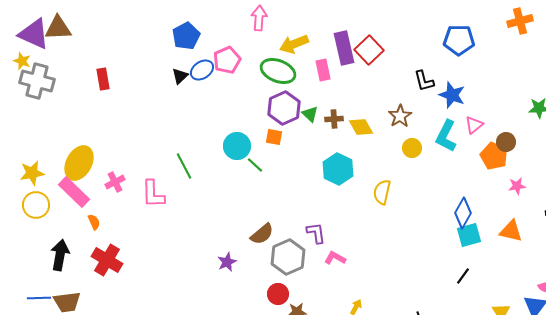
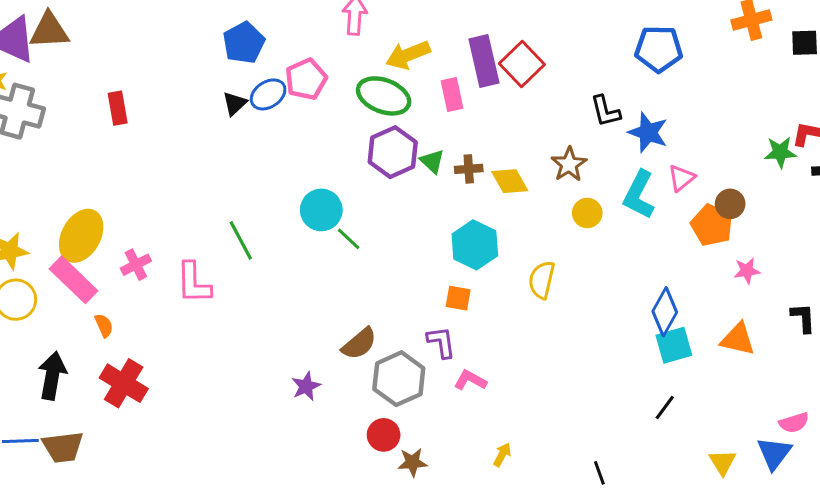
orange square: (274, 137) -> (458, 298), moved

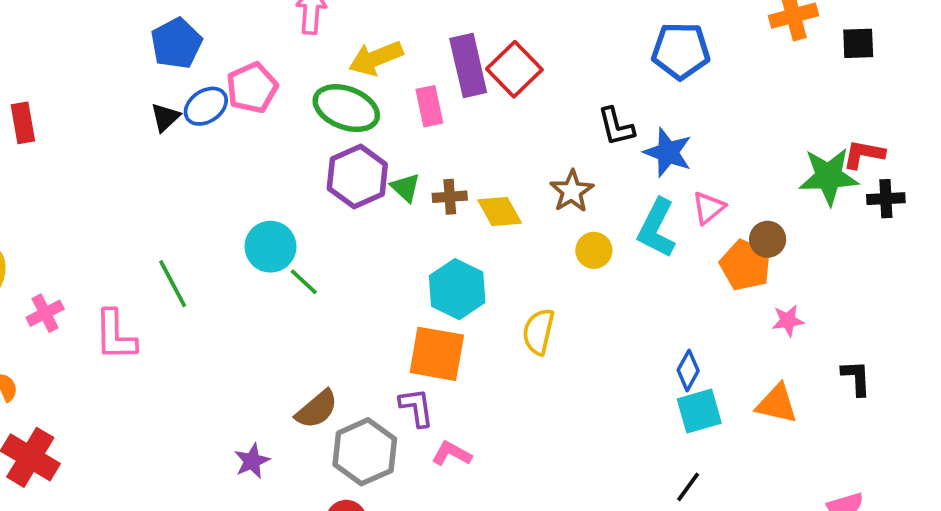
green star: (780, 152) -> (829, 176), size x1.5
orange square: (458, 298) -> (437, 354), size x1.8
blue diamond: (665, 312) -> (688, 370), size x0.7

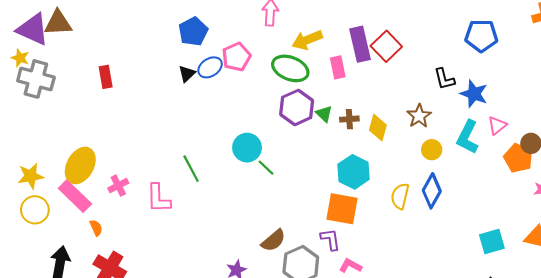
yellow diamond: (500, 212) -> (378, 128), turned 45
blue diamond: (688, 370) -> (432, 191), moved, size x1.5

